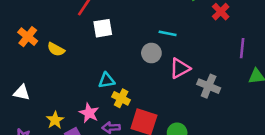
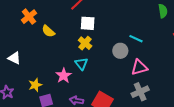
cyan triangle: (106, 80) -> (81, 64), turned 48
gray cross: (209, 86) -> (140, 92), moved, turned 30
yellow cross: (121, 98) -> (85, 43), moved
pink star: (89, 113) -> (64, 76), moved

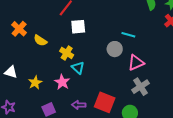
yellow cross: (85, 43) -> (67, 53), moved
yellow star: (35, 85) -> (35, 83), moved

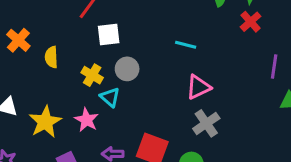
yellow semicircle: (40, 40) -> (51, 57), turned 56
gray circle: (115, 49) -> (127, 69), moved
yellow star: (35, 83) -> (45, 122), size x1.5

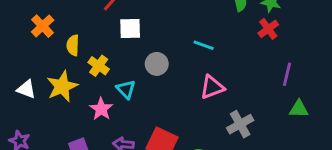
gray circle: (127, 69) -> (157, 64), moved
yellow cross: (92, 75) -> (99, 66), moved
yellow star: (45, 122) -> (62, 86), moved
gray cross: (206, 123) -> (240, 124), moved

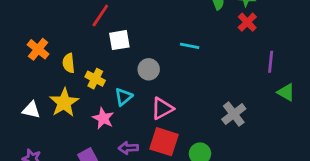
pink triangle: (212, 87) -> (162, 108), moved
cyan triangle: (126, 89) -> (123, 97), turned 42
green triangle: (299, 109) -> (286, 92), turned 36

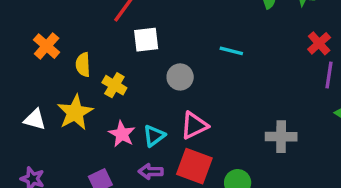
red cross: (247, 22) -> (319, 43), moved
cyan triangle: (123, 97) -> (154, 136), moved
gray cross: (234, 114) -> (281, 137), turned 35

